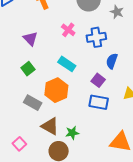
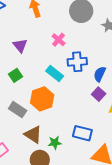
blue cross: (96, 37) -> (77, 62), moved
purple square: (98, 80) -> (99, 94), moved
blue rectangle: (99, 102) -> (82, 133), moved

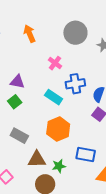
purple triangle: (20, 46) -> (17, 82), moved, turned -35
orange hexagon: (42, 99) -> (58, 129), moved
brown triangle: (33, 134) -> (37, 159), turned -30

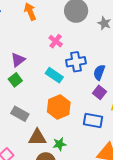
purple triangle: (17, 82) -> (18, 60), turned -49
blue rectangle: (86, 155) -> (93, 120), moved

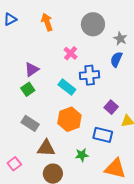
blue semicircle: (99, 72) -> (116, 59), moved
green star: (59, 144) -> (82, 155), moved

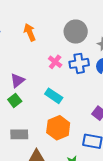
blue cross: (90, 75) -> (79, 63), moved
gray rectangle: (30, 123) -> (19, 134), turned -30

